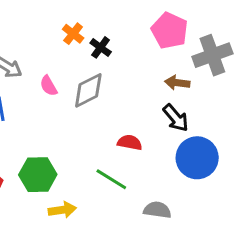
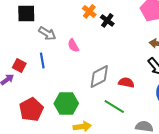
gray diamond: (88, 90) -> (99, 76), moved

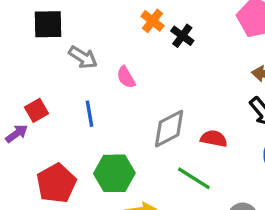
blue line: (42, 60) -> (89, 114), moved
red square: (19, 65) -> (36, 110), turned 32

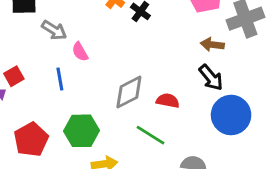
pink semicircle: (126, 77) -> (80, 52), moved

